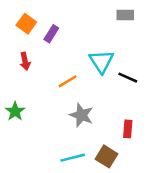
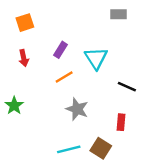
orange square: (26, 24) -> (25, 23), turned 36
purple rectangle: (51, 34) -> (60, 50), moved
black line: (128, 78) -> (127, 87), moved

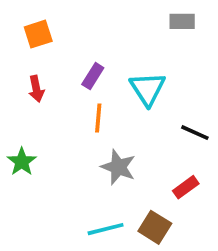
orange line: (64, 77) -> (98, 118), turned -54
red rectangle: (121, 122) -> (186, 187), turned 49

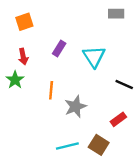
orange line: (98, 118) -> (51, 90), moved
green star: (22, 162) -> (15, 80), moved
gray star: (118, 167) -> (75, 107), turned 30

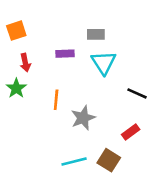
gray rectangle: (116, 14) -> (96, 34), moved
orange square: (24, 22) -> (16, 31), moved
purple rectangle: (59, 48) -> (65, 54), turned 56

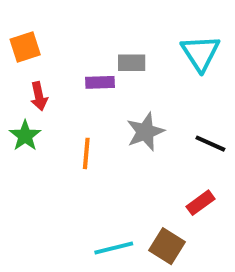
gray rectangle: (96, 34) -> (132, 63), moved
cyan triangle: (104, 63) -> (201, 53), moved
gray star: (83, 118) -> (145, 132), moved

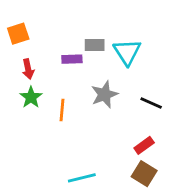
cyan triangle: (201, 53) -> (127, 52), moved
green star: (25, 136) -> (31, 97), moved
brown square: (167, 246) -> (144, 174), moved

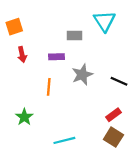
cyan triangle: (127, 52) -> (105, 21), moved
purple rectangle: (72, 59) -> (57, 57), moved
green star: (31, 97) -> (24, 117), moved

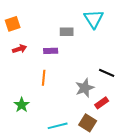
red arrow: (22, 55) -> (20, 49), turned -96
gray star: (82, 75) -> (85, 88), moved
brown square: (113, 137) -> (88, 123), moved

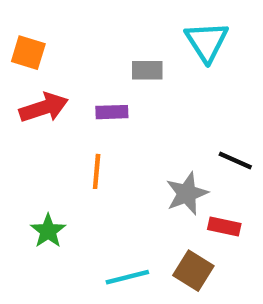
orange square: (13, 24) -> (28, 53), turned 35
red arrow: (20, 49) -> (44, 108), size x1.5
red rectangle: (102, 103) -> (224, 227), turned 48

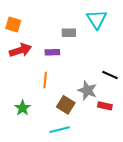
gray star: (187, 194) -> (87, 90), turned -30
brown square: (193, 271) -> (66, 105), moved

